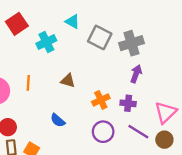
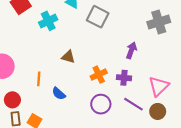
gray cross: (131, 43) -> (159, 22), moved
orange line: (28, 83) -> (39, 79), moved

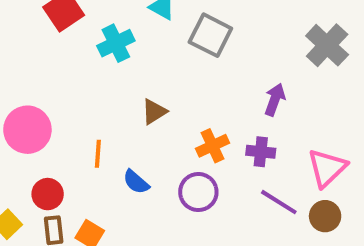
gray cross: (159, 22) -> (327, 45), turned -30
brown triangle: (68, 57) -> (154, 112), turned -48
purple circle: (101, 104) -> (198, 192), moved

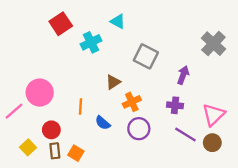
gray square: (210, 35) -> (146, 56), moved
orange cross: (212, 146) -> (132, 102), moved

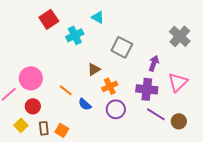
purple cross: (175, 105) -> (147, 89), size x1.5
orange line: (80, 107) -> (66, 90), turned -56
pink triangle: (213, 115) -> (178, 82), moved
red circle: (51, 130) -> (33, 106), moved

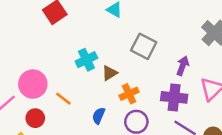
cyan cross: (75, 35) -> (86, 60), moved
orange line: (66, 90) -> (63, 99), moved
blue semicircle: (85, 104) -> (99, 116), turned 72

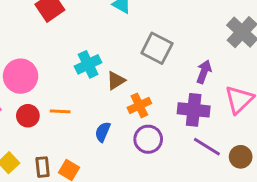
pink circle: (33, 84) -> (21, 76), moved
orange line: (63, 99) -> (60, 111), turned -35
red circle: (35, 118) -> (28, 116), moved

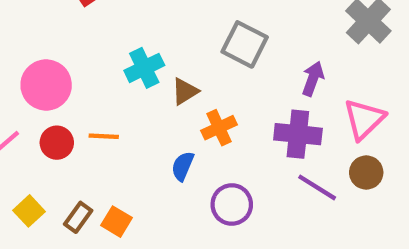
blue semicircle: (103, 132) -> (183, 166), moved
purple circle: (148, 139) -> (232, 205), moved
brown circle: (241, 157) -> (366, 172), moved
brown rectangle: (43, 167) -> (78, 217), turned 42

